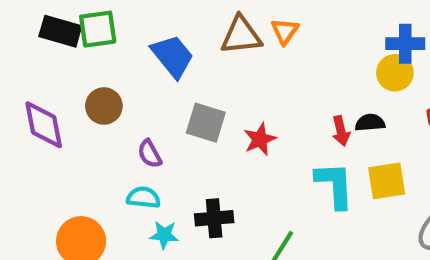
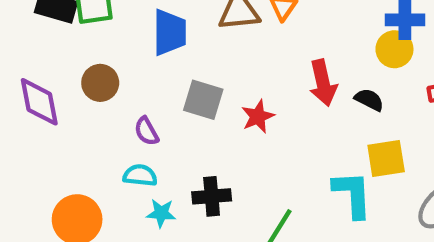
blue trapezoid: (173, 56) -> (170, 32), turned 39
black semicircle: (370, 123) -> (369, 100), turned 32
red arrow: (341, 131) -> (323, 83), moved, size x1.5
cyan L-shape: (335, 185) -> (352, 194), moved

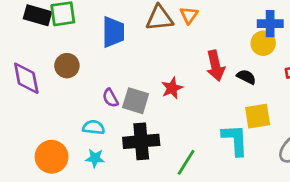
gray square: (203, 100) -> (136, 101), moved
purple semicircle: (146, 131) -> (110, 98), moved
black cross: (212, 196) -> (141, 141), size x1.4
cyan star: (161, 213) -> (95, 158), moved

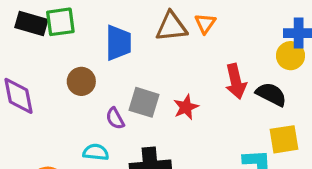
brown circle: (67, 66) -> (81, 81), moved
black semicircle: (246, 77) -> (271, 94), size x1.4
gray square: (136, 101) -> (144, 102), moved

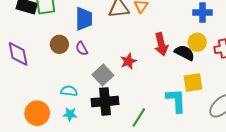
yellow circle: (290, 56) -> (197, 42), moved
gray square: (144, 102) -> (103, 75), moved, turned 30
purple semicircle: (115, 118) -> (82, 49), moved

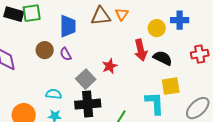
yellow circle: (197, 42) -> (157, 28), moved

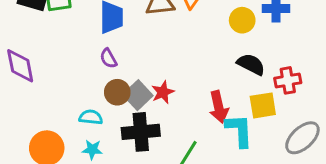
brown circle: (45, 50) -> (117, 92), moved
red arrow: (141, 50) -> (219, 107), moved
red cross: (200, 54) -> (288, 80), moved
red star: (110, 66) -> (163, 92), moved

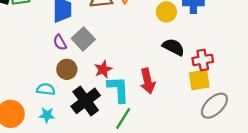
gray square: (138, 95) -> (83, 39), moved
yellow square: (263, 105) -> (199, 80), moved
cyan L-shape: (239, 130) -> (118, 89), moved
black cross: (141, 132) -> (86, 101), turned -32

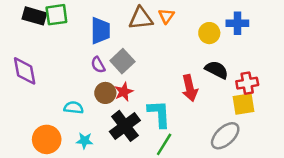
red star: (103, 69) -> (124, 92), moved
red arrow: (148, 81) -> (190, 88), moved
cyan semicircle: (46, 89) -> (74, 108), moved
gray ellipse: (214, 106) -> (225, 136), moved

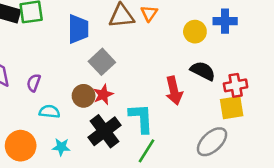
purple semicircle: (98, 65) -> (34, 83), moved, turned 49

